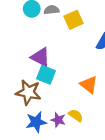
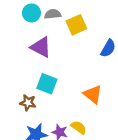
purple triangle: (41, 57) -> (41, 47), moved
brown star: (28, 92) -> (28, 103), size x0.6

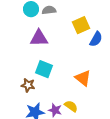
yellow square: (76, 25) -> (81, 25), moved
purple triangle: (41, 47) -> (39, 38), turned -30

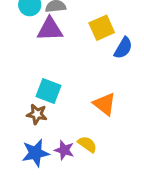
purple triangle: (39, 38) -> (50, 29), moved
brown star: (28, 85) -> (37, 114), moved

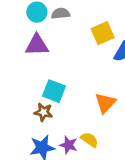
purple triangle: (50, 29) -> (37, 45), moved
orange triangle: (105, 104) -> (105, 103), turned 35

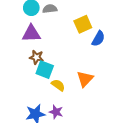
brown star: (43, 112) -> (36, 57), moved
yellow semicircle: (90, 140) -> (58, 85), moved

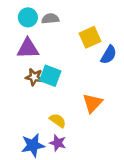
cyan square: (45, 70) -> (50, 76), moved
yellow semicircle: (58, 85) -> (58, 121), moved

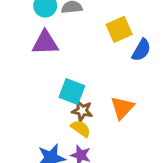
cyan square: (50, 76) -> (72, 91), moved
brown star: (34, 77) -> (82, 111), moved

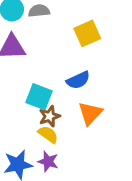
blue semicircle: (141, 50) -> (78, 80), moved, turned 35
brown star: (82, 111) -> (50, 116), turned -30

